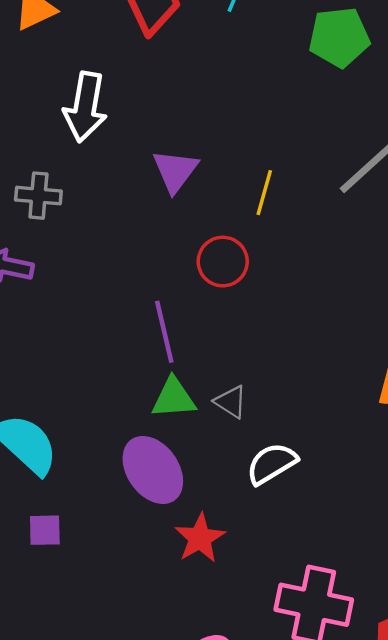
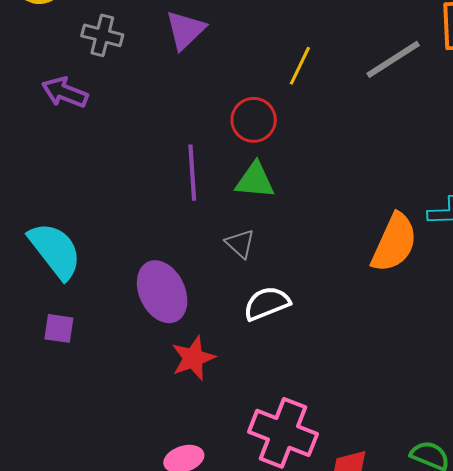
purple triangle: (175, 171) -> (185, 30), moved
green triangle: (174, 398) -> (255, 180), moved

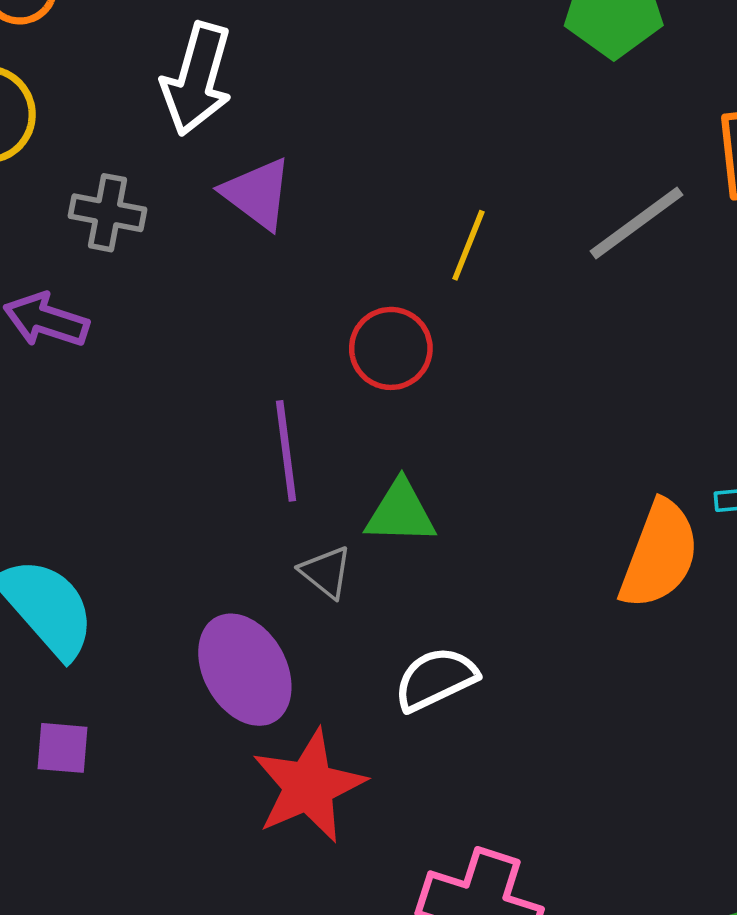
purple triangle: (185, 30) -> (257, 194), turned -36
green triangle: (255, 180) -> (401, 512), moved
gray triangle: (240, 244) -> (326, 572), moved
red star: (193, 358) -> (309, 786), size x1.4

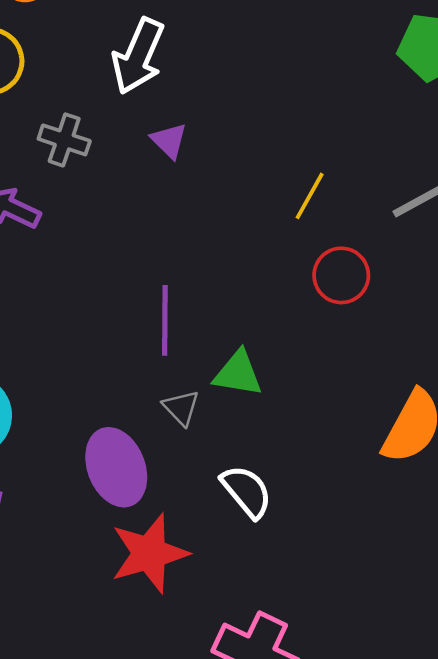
purple triangle: (257, 194) -> (169, 141), size x0.7
red circle: (391, 348) -> (341, 275), moved
white semicircle: (436, 679) -> (247, 491), turned 68

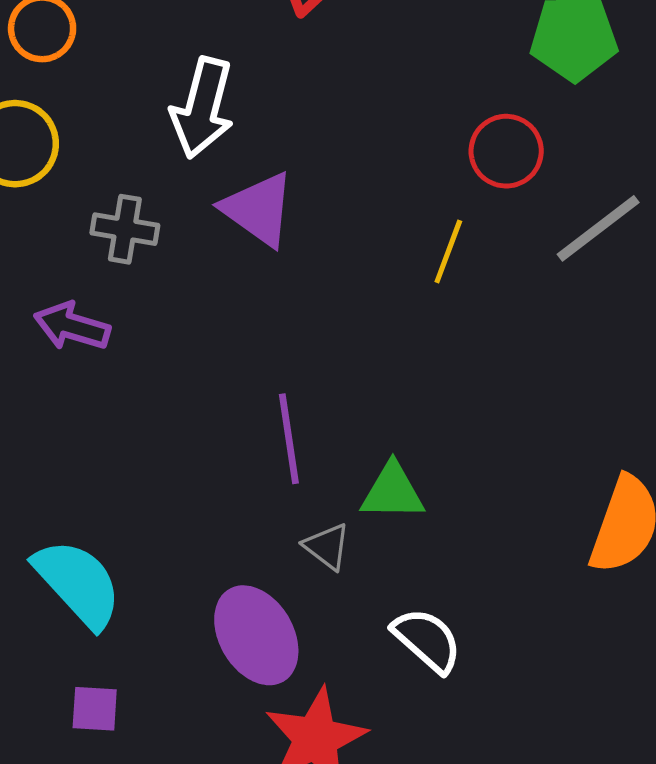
purple triangle: (169, 141) -> (258, 209), size x1.6
red circle: (341, 275) -> (506, 151), moved

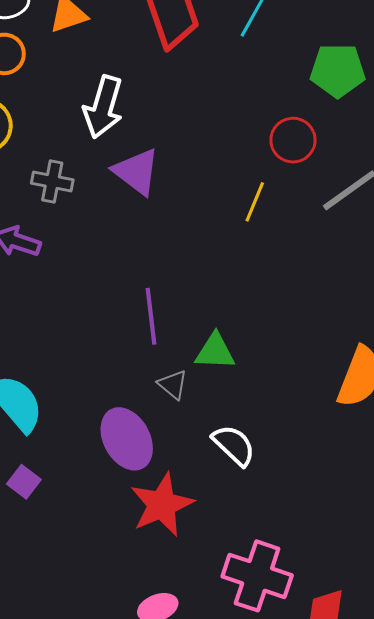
purple square: (95, 709) -> (24, 482), turned 32

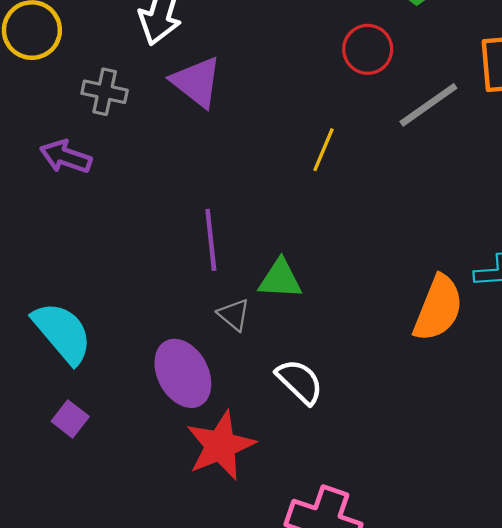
yellow line: (255, 202) -> (324, 150), moved

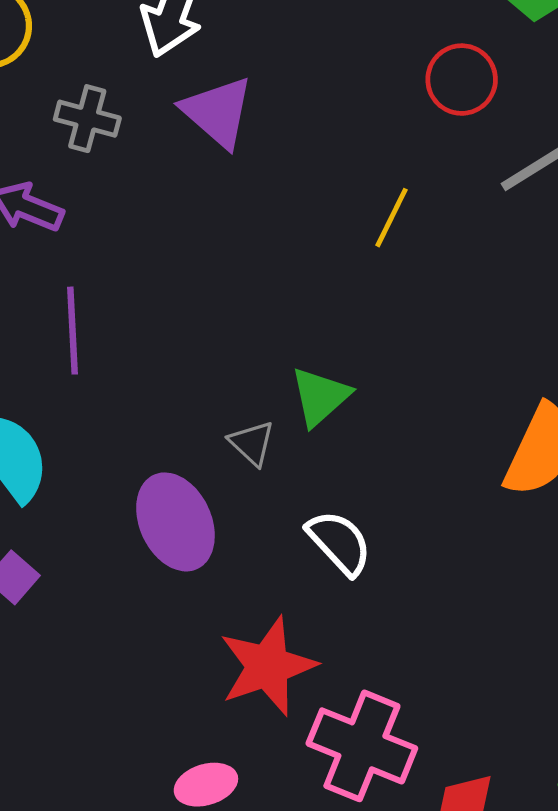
purple line: (211, 240) -> (73, 331), moved
green triangle: (280, 279) -> (320, 397), turned -48
red star: (220, 446) -> (268, 666), moved

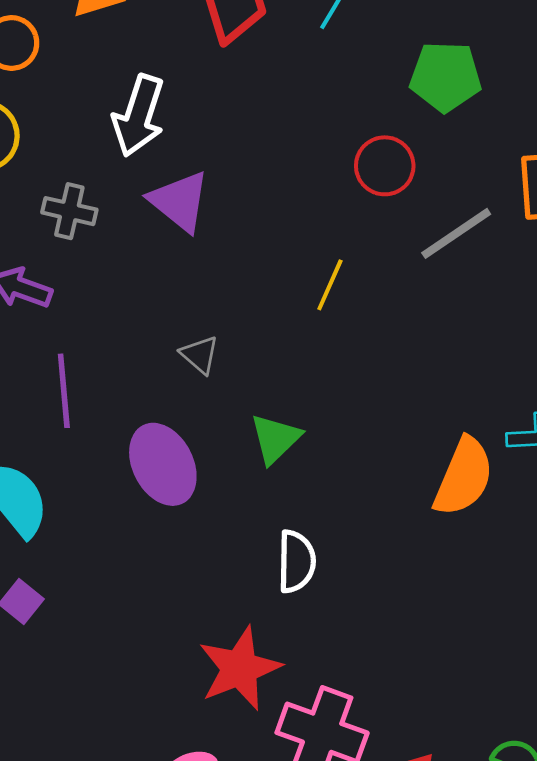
gray triangle: (252, 443) -> (200, 355), moved
purple ellipse: (175, 522) -> (163, 464), moved
white semicircle: (339, 543) -> (296, 562), turned 46

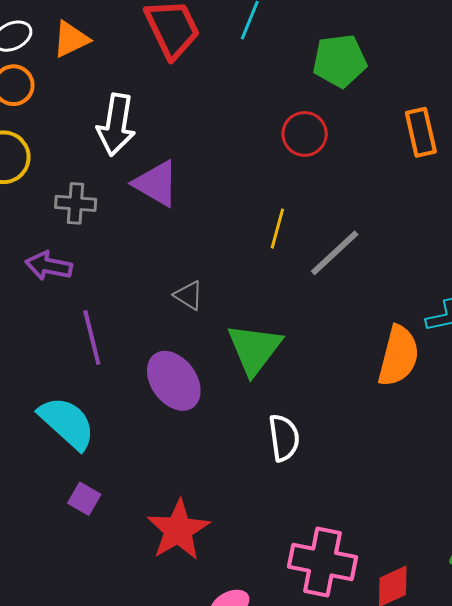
gray line: (456, 233) -> (335, 253), moved
green triangle: (275, 439) -> (254, 349), size x1.4
red star: (240, 668) -> (178, 530), moved

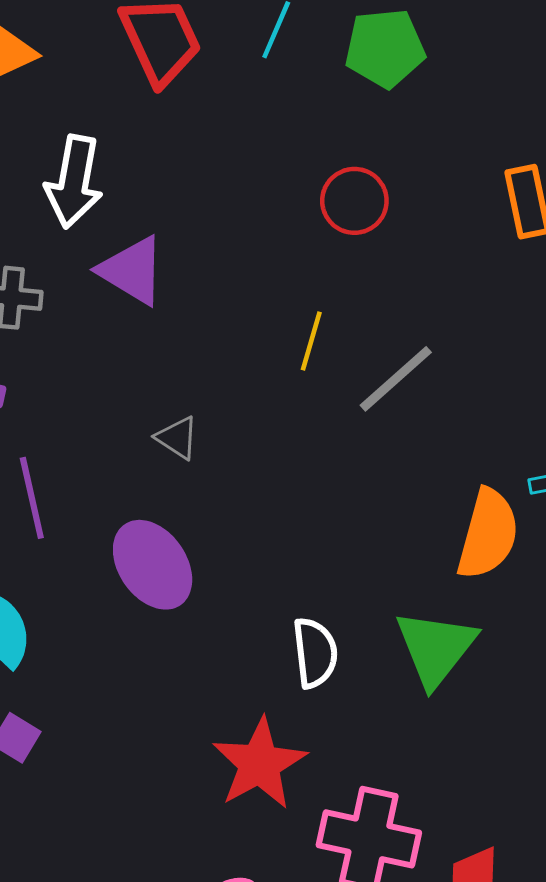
green pentagon: (340, 61) -> (385, 48), moved
green triangle: (254, 349) -> (436, 648), moved
red star: (178, 530) -> (259, 764), moved

